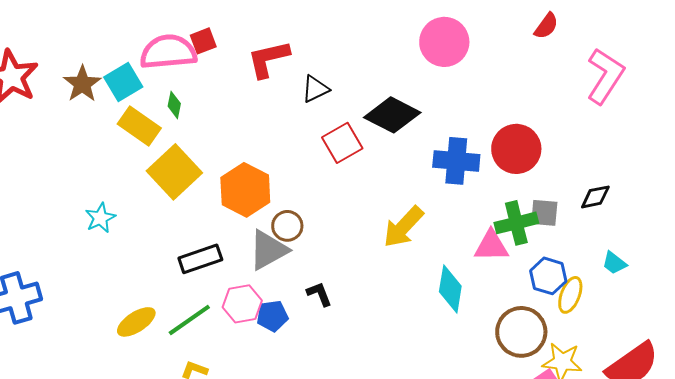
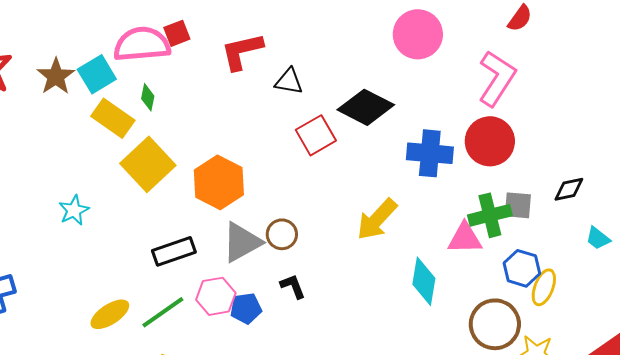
pink L-shape: (605, 76) -> (497, 78), moved
black triangle: (315, 89) -> (289, 81), turned 36
brown circle: (287, 226) -> (282, 234), moved
cyan trapezoid: (614, 263) -> (598, 238), moved

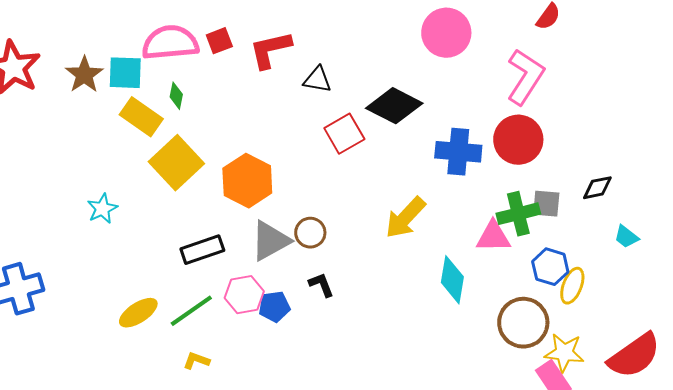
red square: (177, 33) -> (219, 41), moved
cyan square: (97, 74) -> (125, 73), turned 33

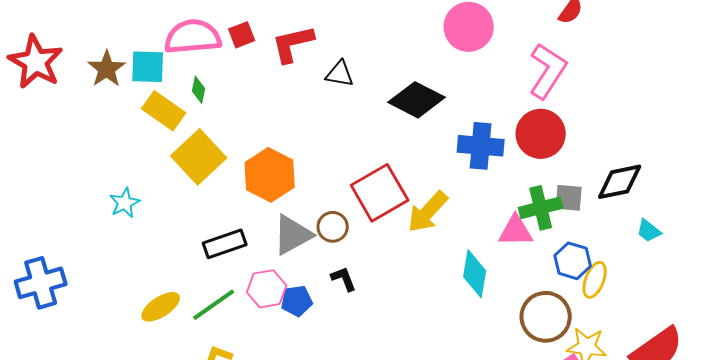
red square: (344, 134) -> (380, 193), moved, size x1.4
black diamond: (597, 188) -> (620, 182), size x1.5

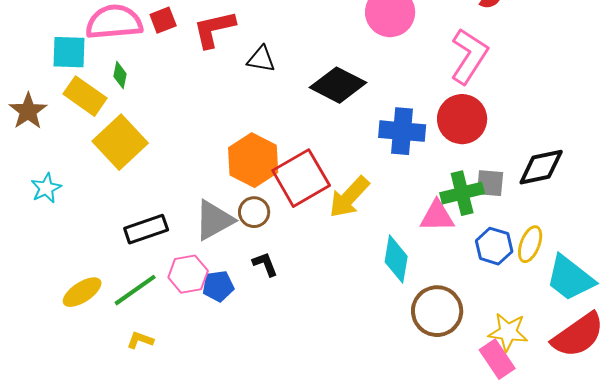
brown star: (107, 69) -> (28, 111), moved
orange hexagon: (270, 175) -> (253, 160), moved
cyan trapezoid: (649, 231) -> (570, 278), moved, size x2.0
yellow ellipse: (595, 280) -> (530, 244), moved
brown circle: (546, 317) -> (437, 311), moved

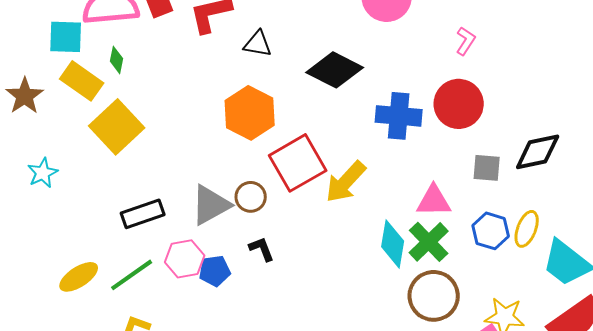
pink L-shape: (469, 56) -> (466, 41), size x0.5
orange hexagon: (253, 160) -> (250, 113), moved
green cross: (462, 193) -> (429, 242), moved, turned -30

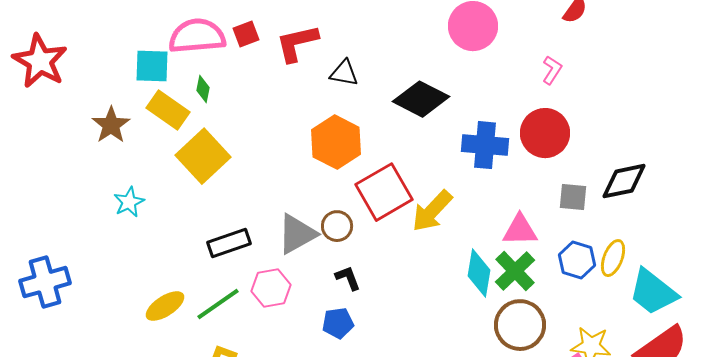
blue pentagon: (215, 271) -> (338, 323), moved

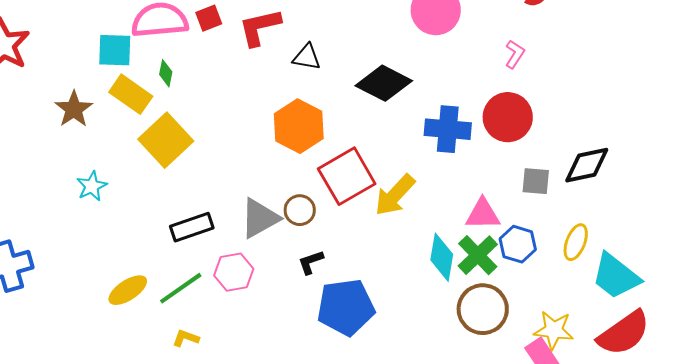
blue hexagon: (577, 260) -> (518, 244), moved
black L-shape: (348, 278) -> (311, 262), turned -88
blue pentagon: (338, 323) -> (346, 307), moved, size x1.8

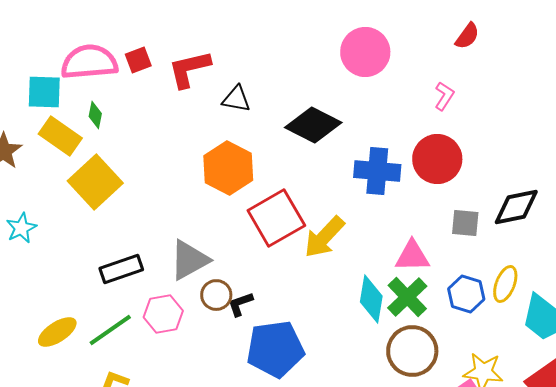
brown circle: (300, 210) -> (216, 295), moved
blue hexagon: (518, 244) -> (466, 294), moved

